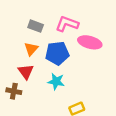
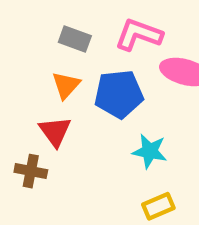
cyan star: (56, 81) -> (150, 151), moved

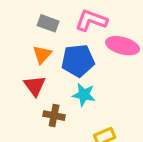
cyan star: (150, 151) -> (84, 95), moved
brown cross: (31, 171) -> (54, 116), moved

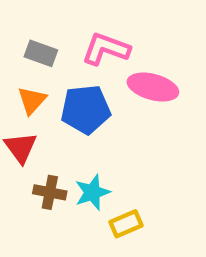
cyan star: (84, 95) -> (92, 192), moved, turned -30

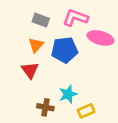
brown cross: (50, 192) -> (45, 107), moved

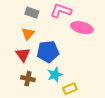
blue pentagon: (65, 50) -> (48, 52), moved
brown cross: (45, 107) -> (28, 79), moved

